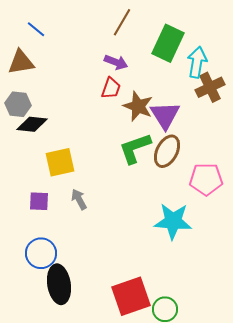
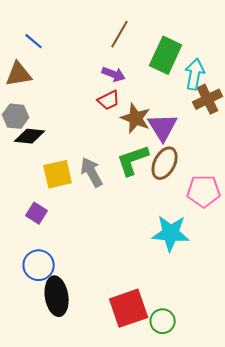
red trapezoid: (111, 88) -> (109, 100), turned 45
gray arrow: (79, 199) -> (92, 172), moved, size x1.4
purple square: (39, 201) -> (37, 213), turned 30

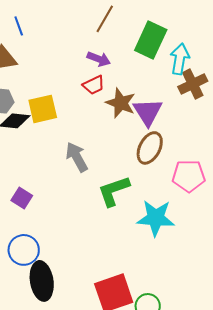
blue line: (34, 41) -> (19, 26), turned 30
green L-shape: (133, 160) -> (114, 191), moved
yellow square: (58, 174) -> (43, 109), moved

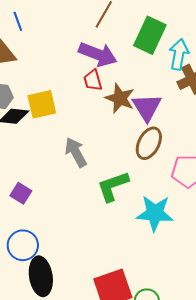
purple arrow: (99, 59) -> (98, 54), size x1.6
red trapezoid: (94, 85) -> (93, 80), turned 100

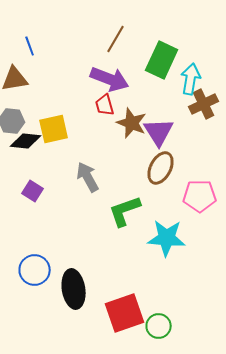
purple square: (21, 193) -> (33, 191), moved
black ellipse: (41, 276) -> (74, 289), moved

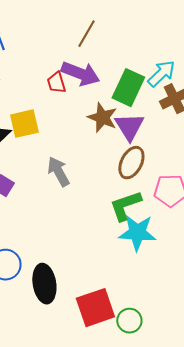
green rectangle: (162, 60) -> (128, 88), moved
cyan arrow: (191, 79) -> (161, 74), turned 36
red trapezoid: (105, 105) -> (56, 83), moved
green L-shape: (125, 211) -> (125, 206), moved

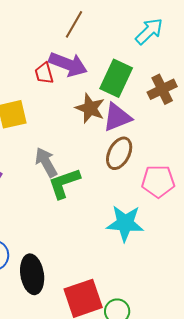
cyan arrow: (161, 74) -> (149, 31), moved
purple triangle: (129, 127) -> (117, 117), turned 40
green L-shape: (125, 206) -> (64, 183), moved

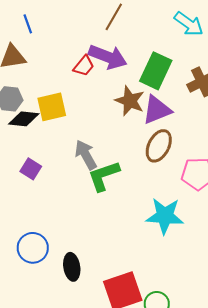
cyan arrow: (149, 31) -> (189, 24), turned 80
red trapezoid: (44, 73) -> (84, 66), turned -125
black ellipse: (32, 274) -> (72, 267), size x0.7

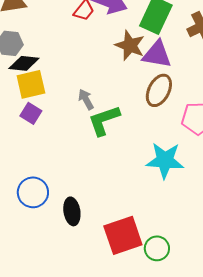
yellow square: (52, 107) -> (31, 84), moved
purple triangle: (157, 110) -> (157, 54), turned 32
gray arrow: (86, 155) -> (86, 99), size x0.7

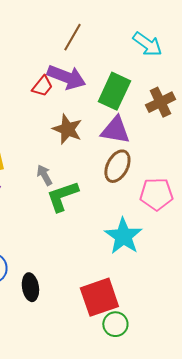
brown star: (130, 45) -> (67, 129), moved
cyan star: (165, 160) -> (123, 236), turned 30
red square: (123, 235) -> (99, 297), moved

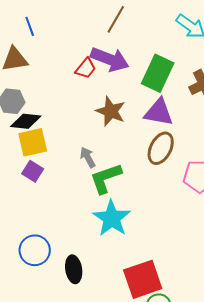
cyan star: (123, 236) -> (112, 218), moved

